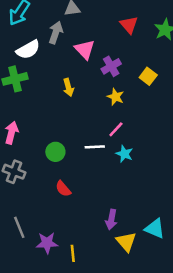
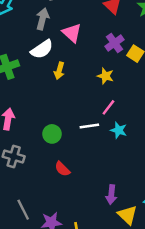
white semicircle: (28, 50) -> (42, 49), moved
purple cross: (111, 66) -> (115, 43), moved
yellow arrow: (68, 87) -> (59, 71), turned 35

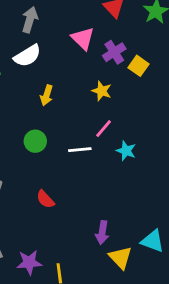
pink triangle: (72, 33) -> (83, 38), moved
yellow arrow: (59, 71) -> (47, 95), moved
cyan star: (119, 130) -> (126, 151), moved
green circle: (52, 134) -> (35, 141), moved

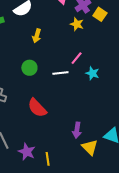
yellow star: (102, 91) -> (77, 24), moved
red semicircle: (45, 199) -> (37, 108), size x1.5
purple star: (29, 262) -> (27, 152), turned 30

